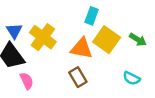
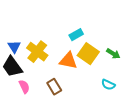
cyan rectangle: (92, 16) -> (76, 35), turned 40
brown rectangle: (78, 77) -> (54, 87), moved

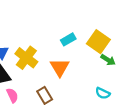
yellow square: (88, 54) -> (98, 42), moved
orange triangle: (68, 61) -> (60, 67), turned 48

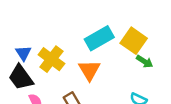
cyan rectangle: (68, 39) -> (99, 38), size x1.6

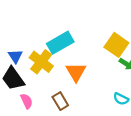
cyan rectangle: (99, 38) -> (60, 43), moved

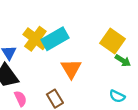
yellow cross: (41, 62) -> (35, 39), moved

